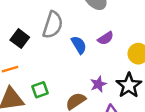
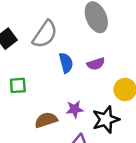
green square: (40, 90) -> (18, 85), moved

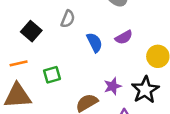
gray semicircle: (45, 34) -> (68, 19), size x0.6

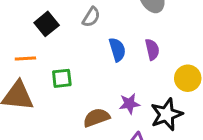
purple semicircle: (124, 37) -> (152, 49), turned -84

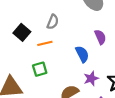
blue semicircle: (117, 50) -> (82, 54), moved
orange line: (25, 59) -> (45, 43), moved

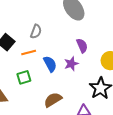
blue semicircle: (82, 54) -> (50, 64), moved
purple star: (91, 78) -> (71, 64), moved

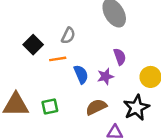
green square: (24, 77) -> (50, 107), moved
brown semicircle: (53, 100) -> (96, 107), moved

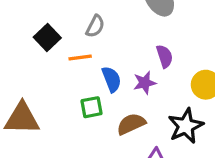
green square: (50, 107) -> (92, 107), moved

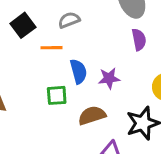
gray semicircle: (95, 26) -> (69, 20), turned -145
purple semicircle: (165, 56) -> (139, 40), moved

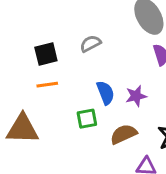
black square: (23, 25) -> (46, 54), turned 30
orange line: (52, 48) -> (47, 85), moved

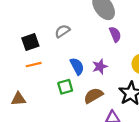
brown triangle: (22, 129) -> (18, 99), size x0.6

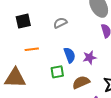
black square: (30, 42) -> (23, 21), moved
brown triangle: (18, 99) -> (15, 78), size x1.6

